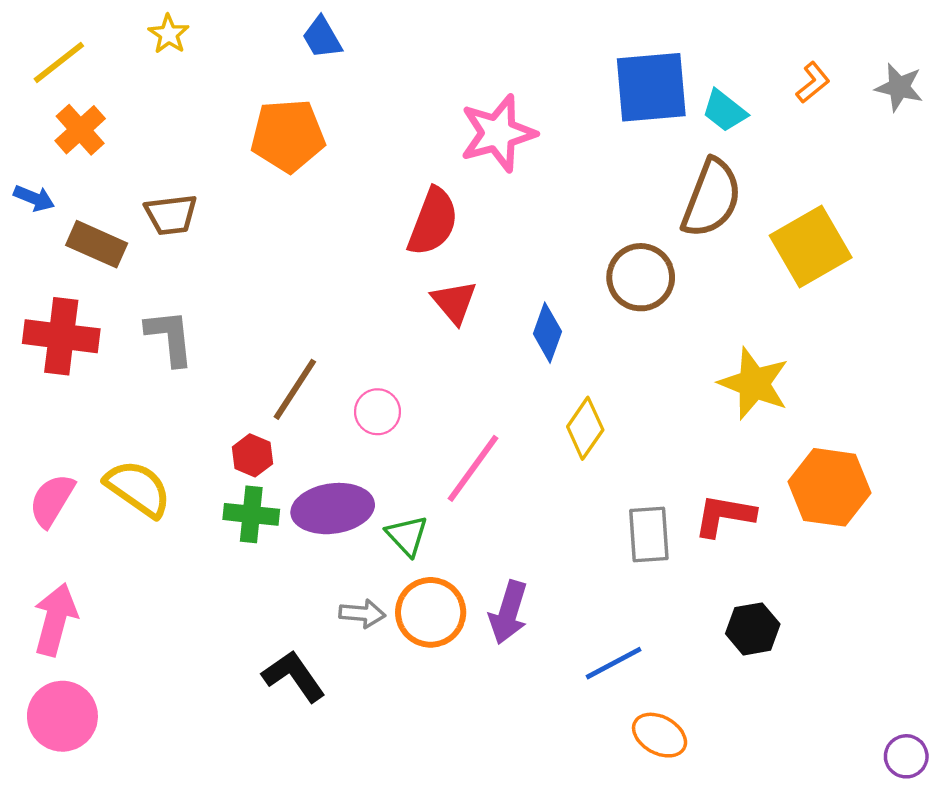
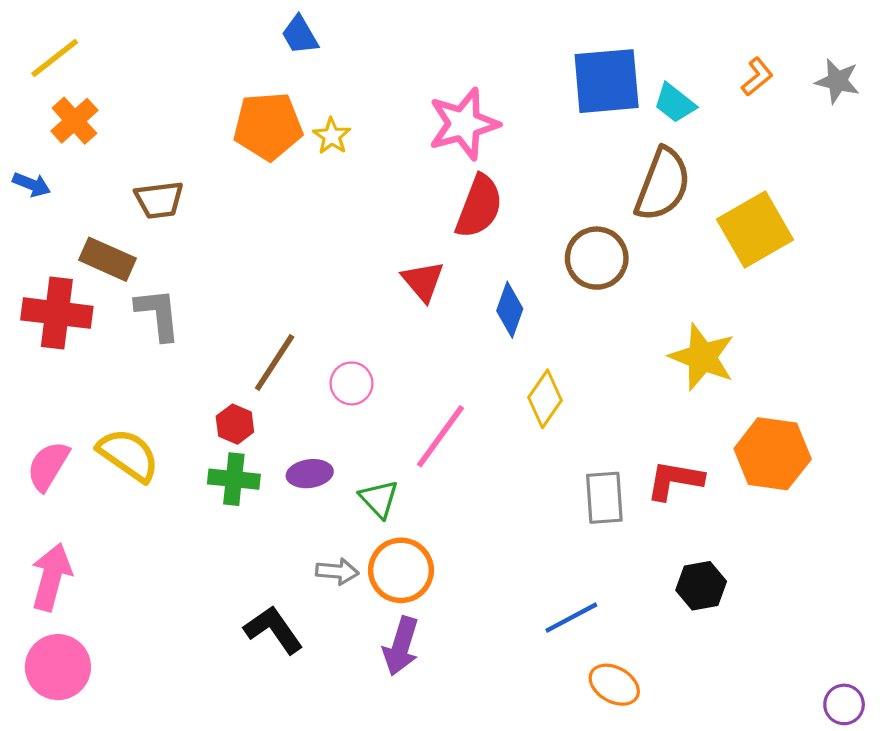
yellow star: (169, 34) -> (332, 136), moved
red semicircle: (433, 222) -> (479, 206), moved
brown rectangle: (97, 244) -> (107, 259), moved
purple ellipse: (333, 509) -> (310, 474), size x0.6
purple arrow: (508, 612) -> (401, 646), moved

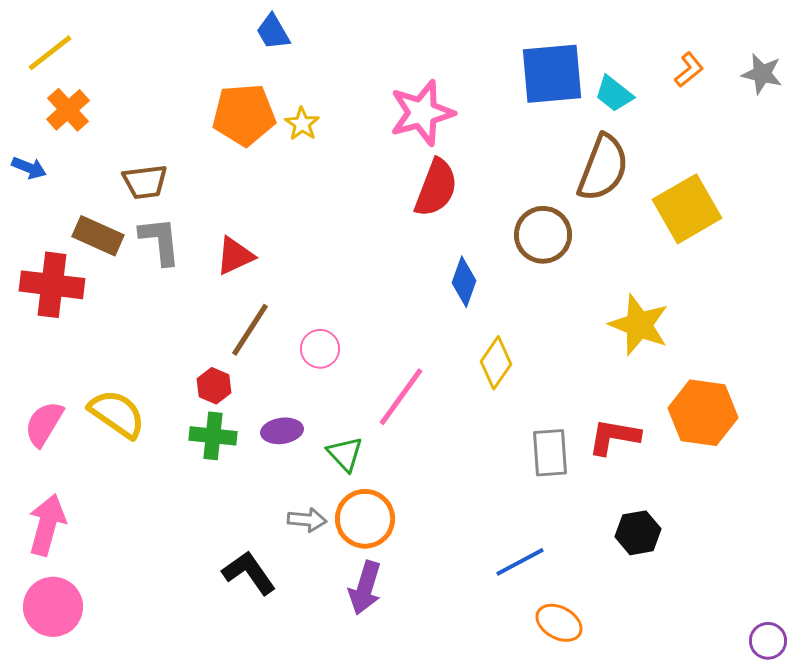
red triangle: (423, 281) -> (235, 256), moved, turned 45
gray L-shape: (158, 314) -> (160, 241), moved

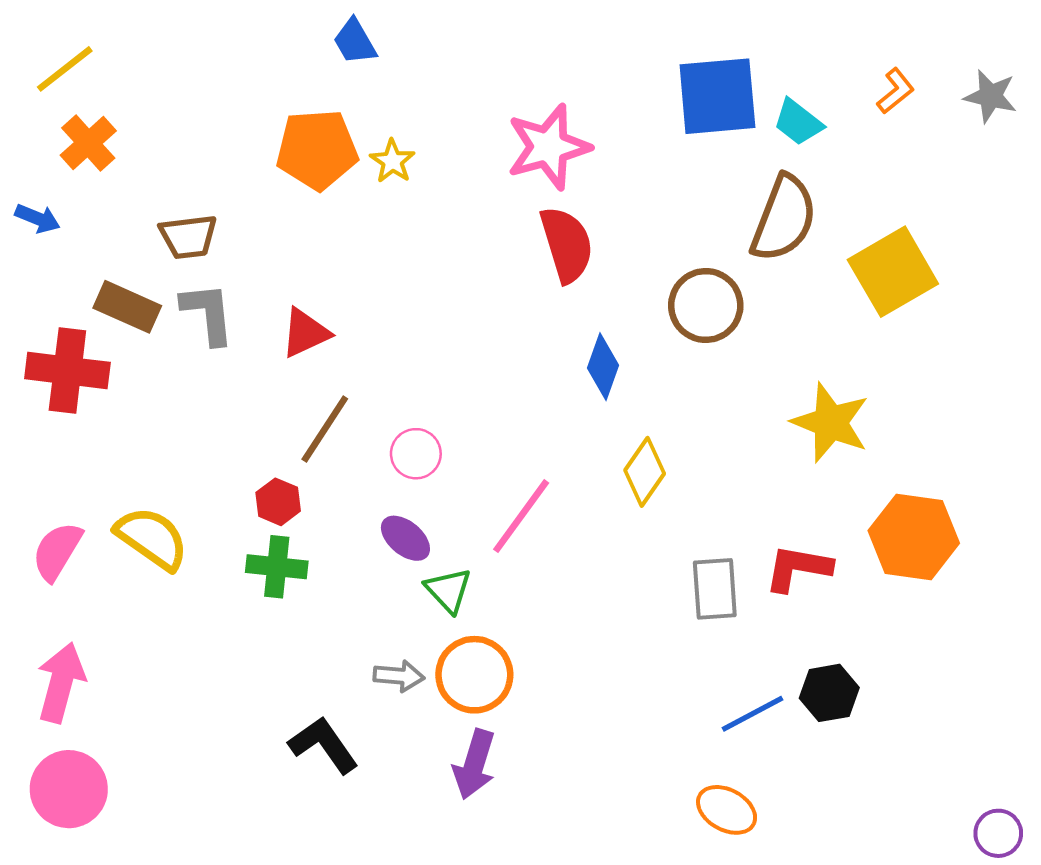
red semicircle: (436, 188) -> (567, 244), turned -38
purple ellipse: (282, 431) -> (405, 538), moved, turned 48
blue line: (520, 562) -> (753, 714), moved

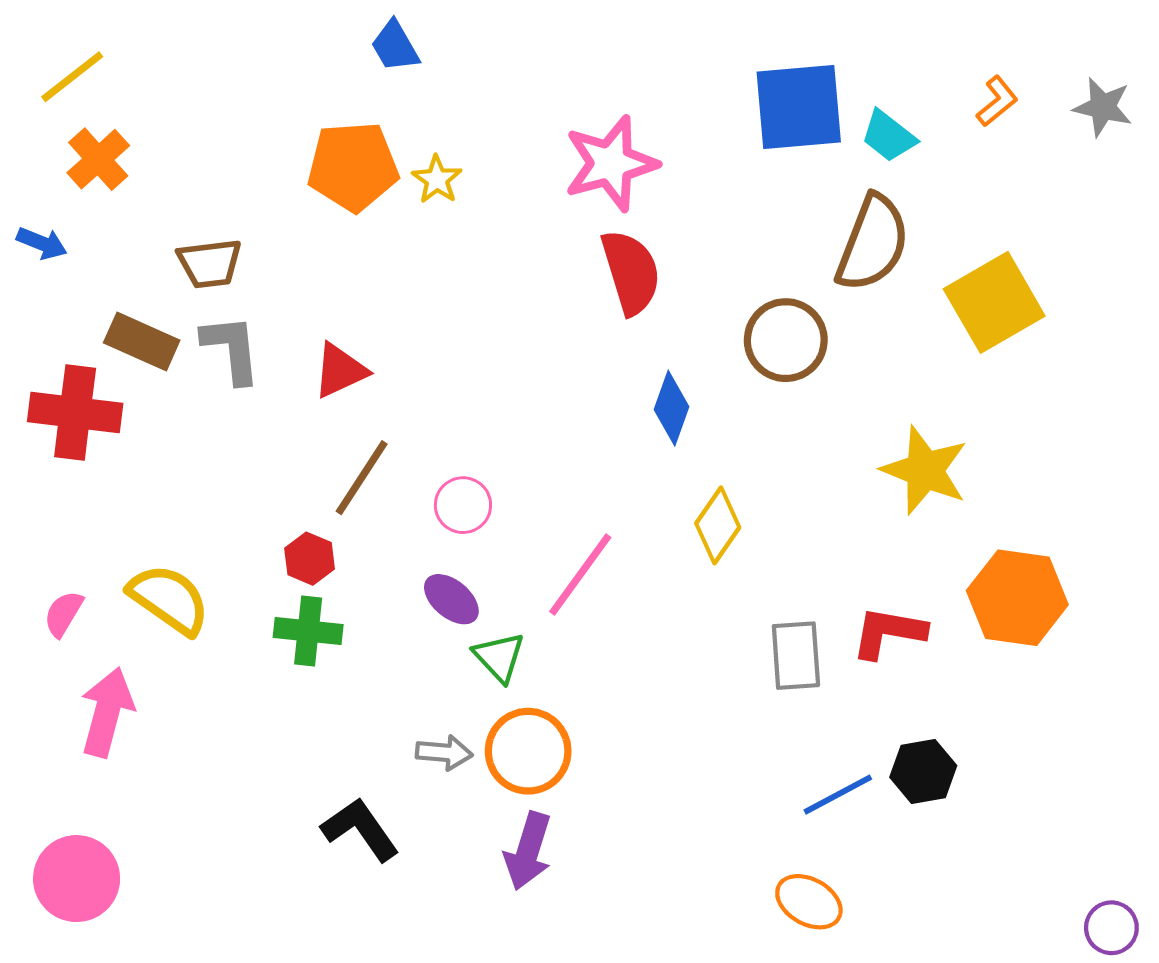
pink semicircle: (57, 551) -> (64, 614), size x0.7
pink arrow: (61, 683) -> (107, 712), moved

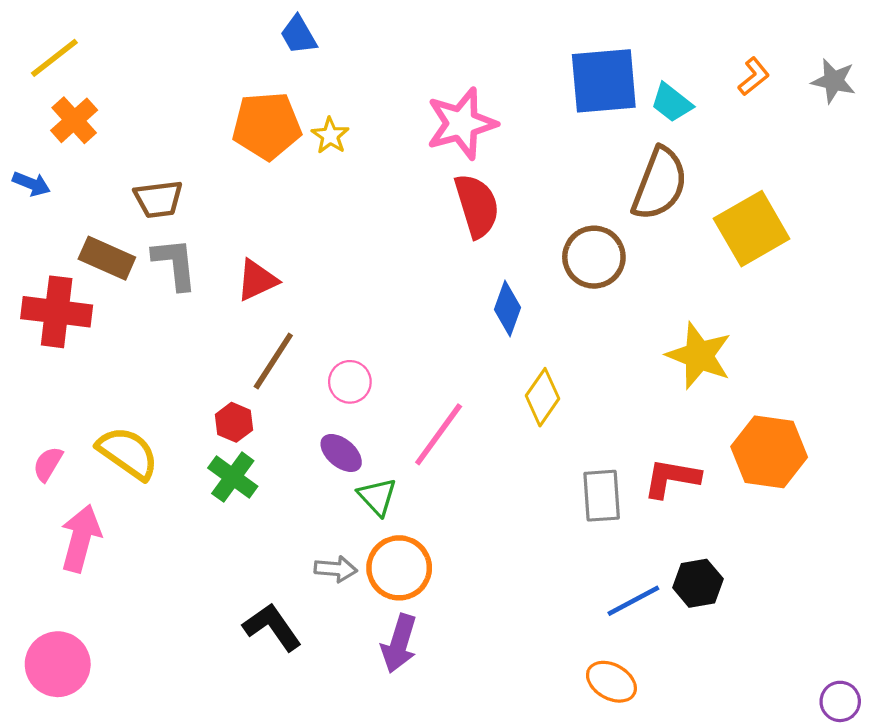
green cross: (308, 631) -> (233, 477), turned 30

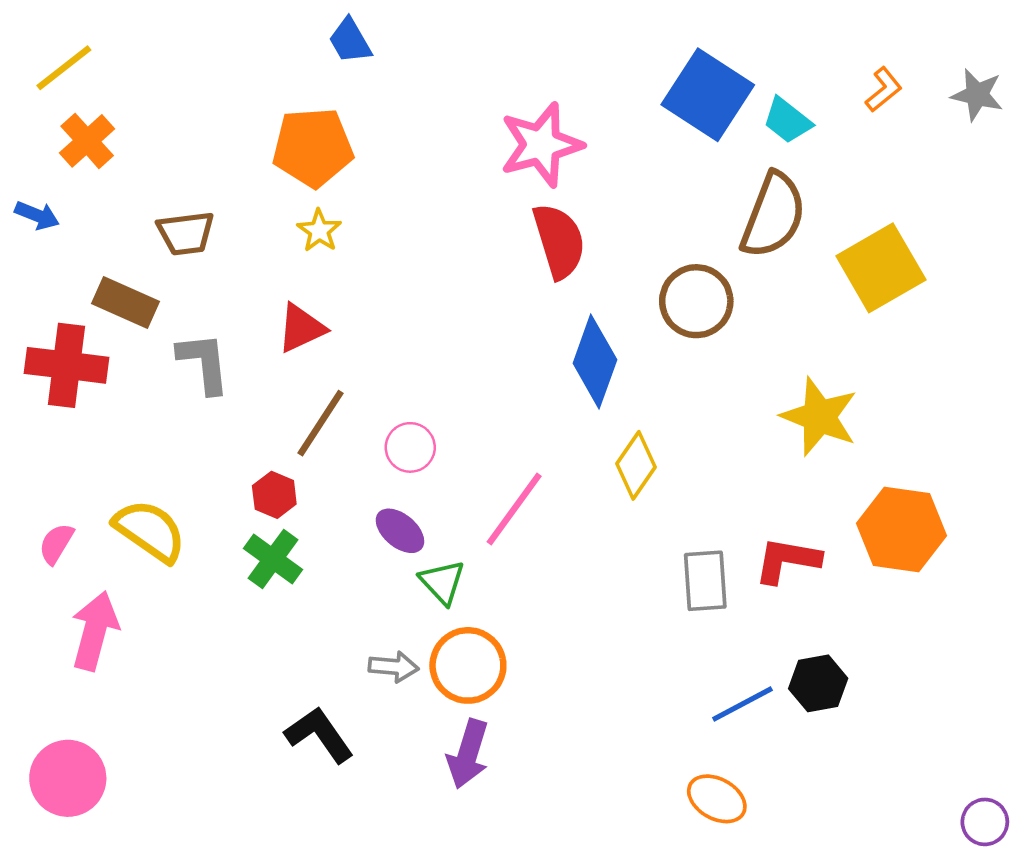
blue square: (604, 81) -> (708, 95), turned 38
yellow star: (330, 136) -> (319, 231), moved
gray L-shape: (175, 264) -> (204, 363), moved
blue diamond: (507, 309) -> (595, 361), size x1.4

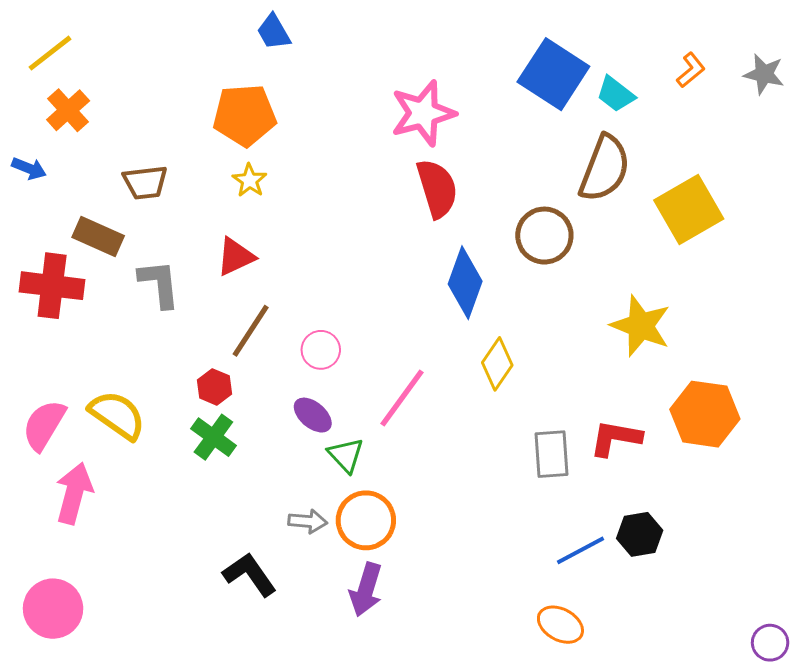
pink semicircle: (56, 544) -> (44, 425), size x1.6

